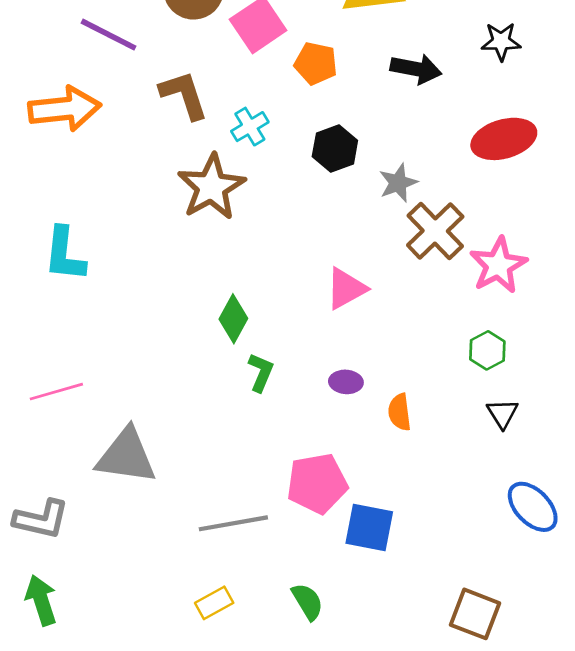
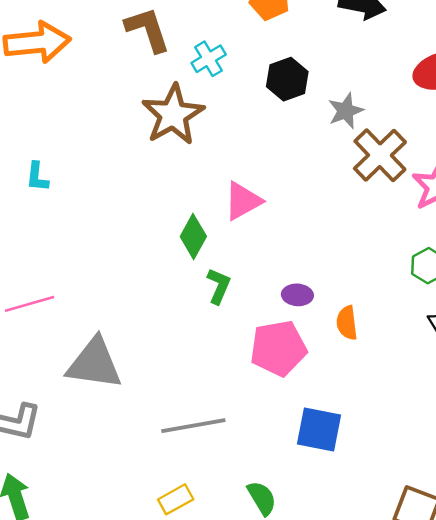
cyan L-shape: (65, 254) -> (37, 177), size x0.6
pink triangle: (346, 289) -> (243, 201), moved
pink pentagon: (317, 483) -> (278, 348), moved

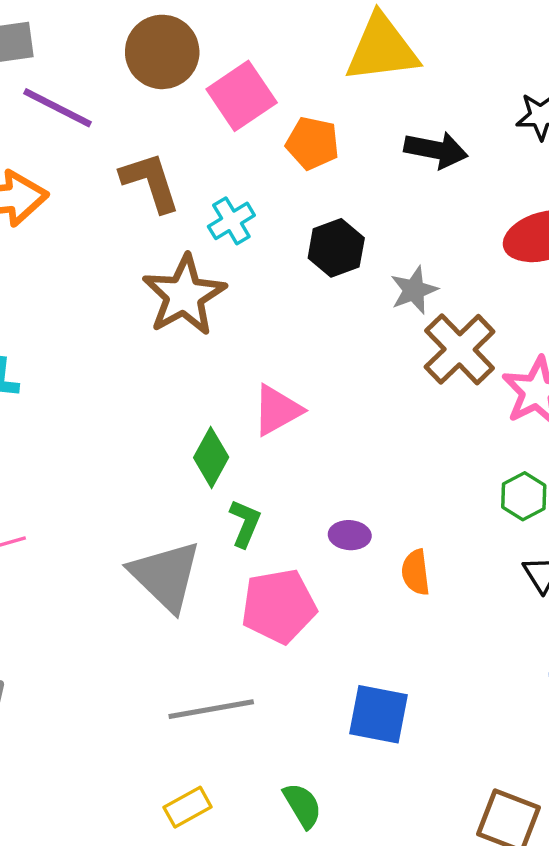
pink pentagon: (278, 348) -> (279, 606), moved
gray triangle: (94, 363) -> (166, 576), moved, turned 36

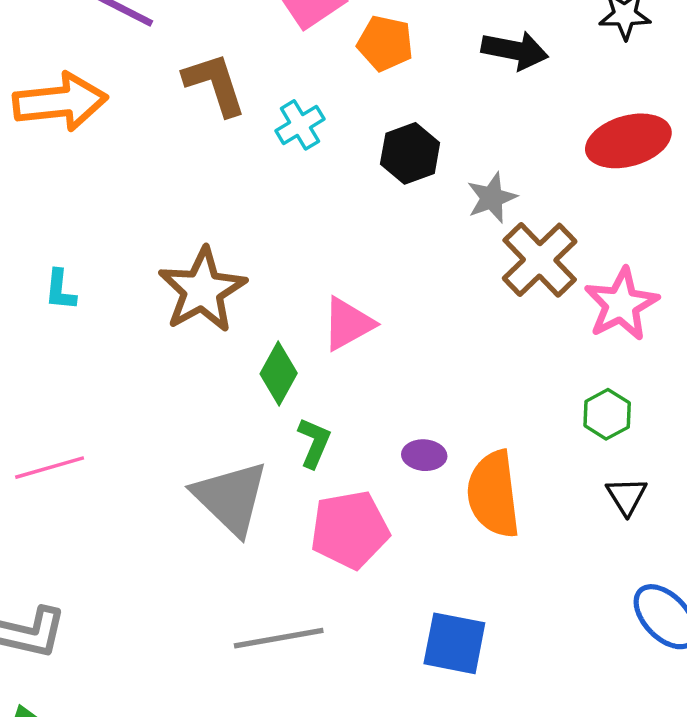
brown star: (184, 295) -> (202, 290), moved
orange semicircle: (416, 572) -> (493, 494), size x1.8

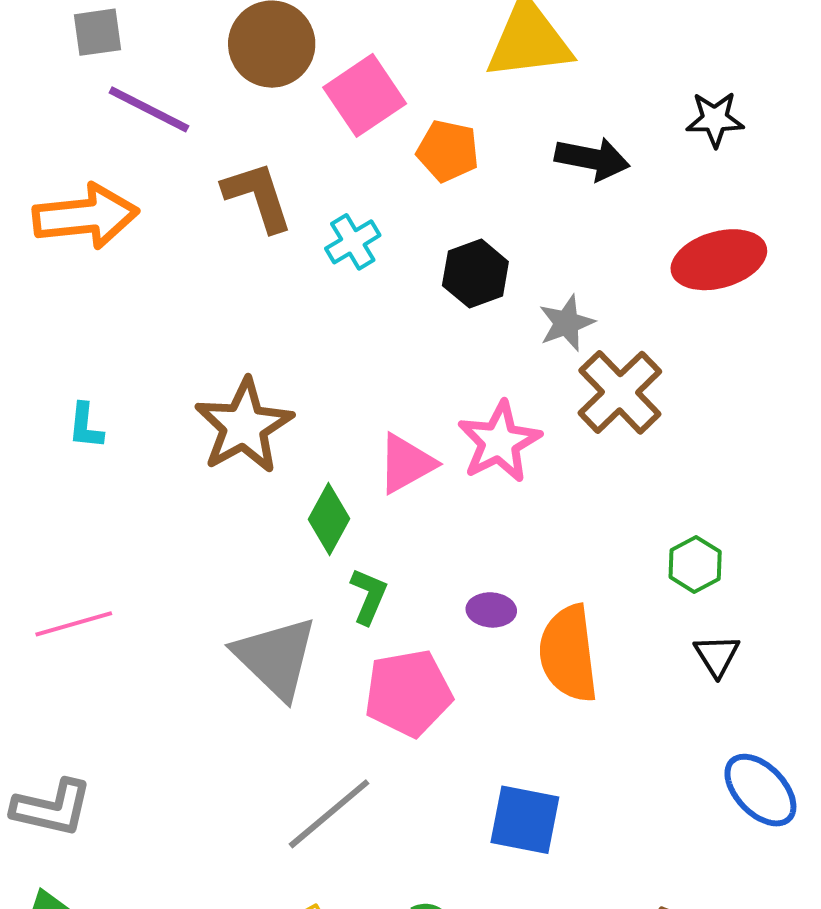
pink star: (621, 304) -> (499, 442), moved
gray line: (279, 638) -> (329, 814), turned -30

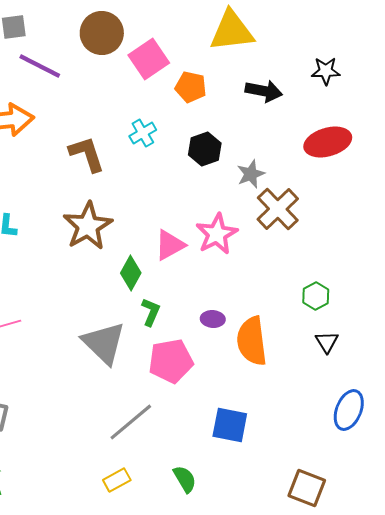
brown L-shape: (258, 196) -> (87, 154), moved
blue ellipse: (760, 790) -> (349, 410), turned 66

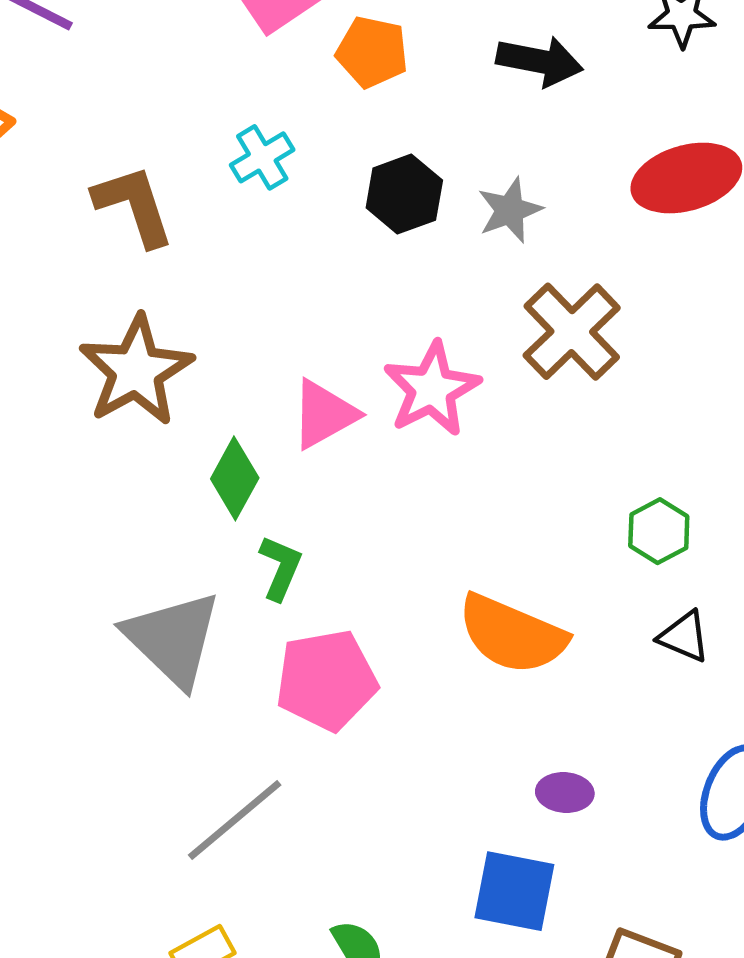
gray star: (251, 174) -> (510, 210), moved
purple ellipse: (213, 319) -> (565, 793), moved
orange semicircle: (252, 341) -> (512, 634), turned -60
black triangle: (327, 342) -> (684, 637), turned -35
blue square: (230, 425) -> (514, 891), moved

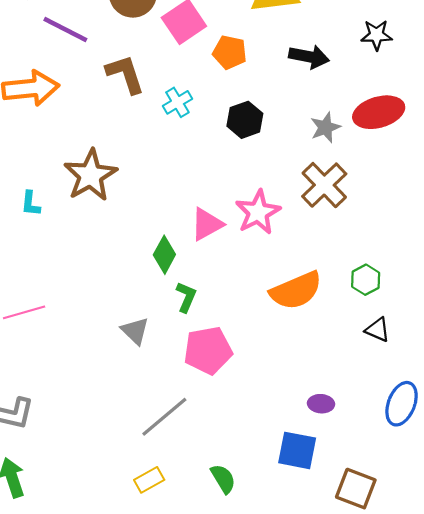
brown L-shape: (134, 206) -> (125, 74), moved
gray star: (510, 210) -> (325, 127), moved
brown star: (136, 371) -> (90, 175), moved
orange semicircle: (512, 634) -> (296, 291), moved, turned -46
gray triangle: (173, 639) -> (135, 331), size x0.6

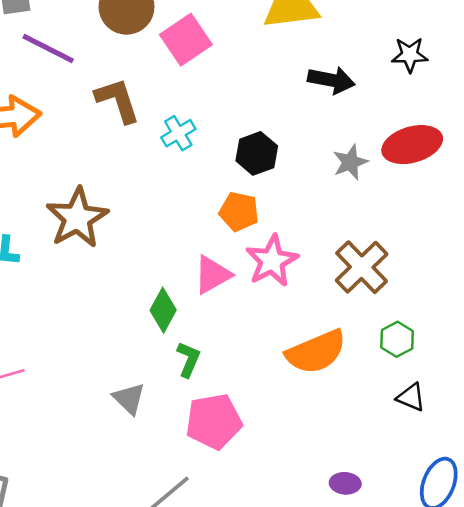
orange pentagon: (230, 52) -> (239, 212), moved
brown cross: (324, 185) -> (362, 267), moved

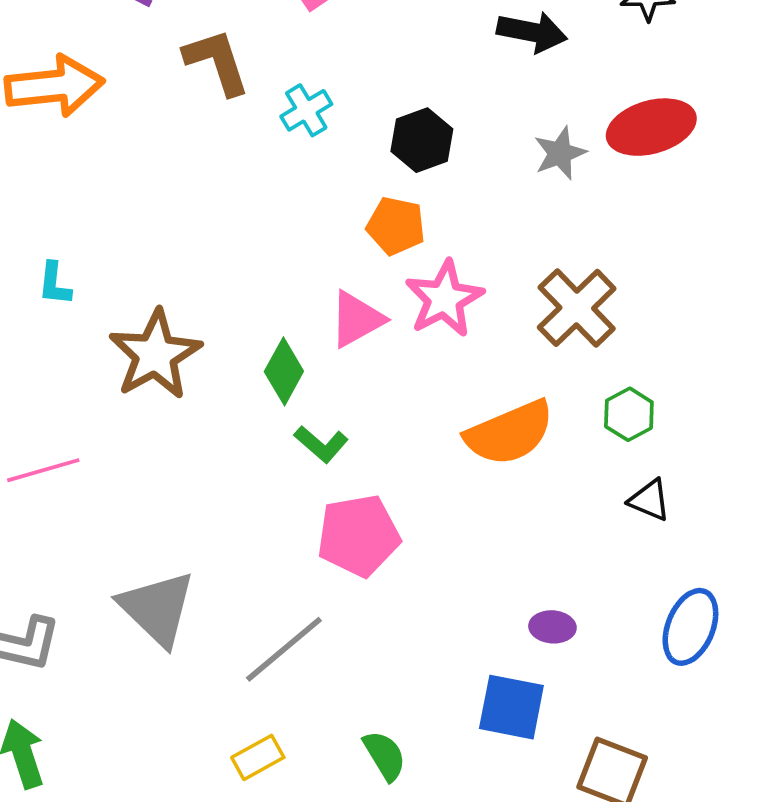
brown star: (77, 218) -> (155, 355), moved
green L-shape: (188, 359) -> (321, 444), turned 108
gray triangle: (129, 399) -> (157, 608), moved, size x1.6

